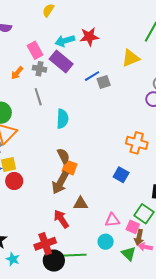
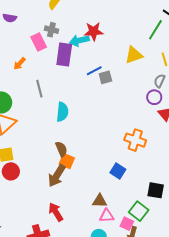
cyan arrow: (65, 41) -> (79, 41), moved
purple rectangle: (61, 61) -> (64, 55), turned 55
gray cross: (39, 69) -> (51, 30), moved
brown triangle: (81, 204) -> (100, 201), moved

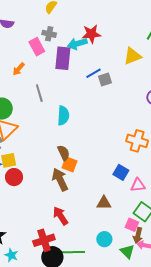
brown arrow: (57, 176) -> (60, 180), turned 125
pink triangle: (107, 216) -> (138, 185), moved

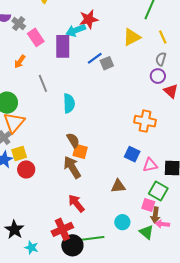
gray cross: (49, 34) -> (19, 24), moved, turned 32

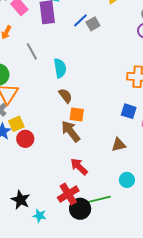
brown semicircle: (73, 140) -> (65, 96), moved

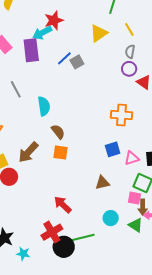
brown semicircle: (65, 96) -> (58, 132), moved
blue square: (129, 111) -> (113, 149), turned -35
brown arrow: (71, 131) -> (28, 152), moved, turned -100

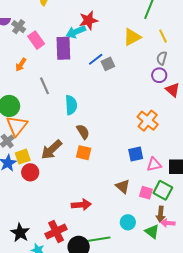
orange cross: (122, 115) -> (148, 121), turned 30
brown triangle: (102, 183) -> (123, 186), turned 49
pink square: (134, 198) -> (146, 193), moved
red arrow: (63, 205) -> (81, 205), turned 126
red cross: (52, 232) -> (56, 232), moved

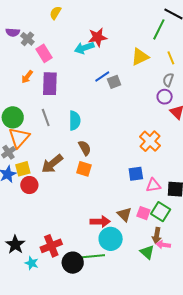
purple rectangle: (63, 48) -> (50, 84), moved
gray line: (44, 86) -> (46, 118), moved
brown triangle: (123, 186) -> (124, 214), moved
red arrow: (81, 205) -> (100, 221), moved
cyan circle: (128, 222) -> (111, 239), moved, size x1.5

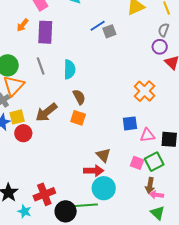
green square: (161, 212) -> (154, 162), turned 30
brown triangle: (124, 214) -> (103, 155), moved
green triangle: (147, 252) -> (158, 213), moved

